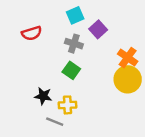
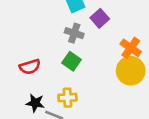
red semicircle: (32, 33) -> (30, 67), moved
black star: (43, 96) -> (35, 103), moved

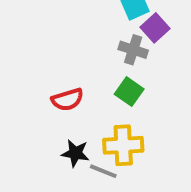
purple square: (100, 18) -> (155, 28), moved
yellow cross: (67, 98) -> (123, 145), size x1.4

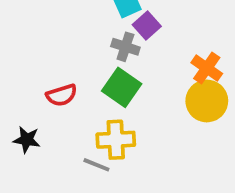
green square: (129, 92) -> (122, 87), size x1.4
black star: (75, 153) -> (27, 140), moved

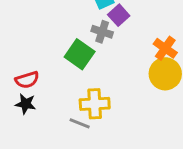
green square: (122, 87) -> (80, 54), moved
red semicircle: (62, 95) -> (27, 80), moved

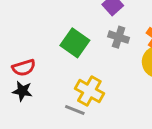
gray cross: (102, 32) -> (119, 37), moved
yellow cross: (95, 104) -> (89, 91), turned 32

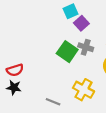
green square: (75, 43) -> (67, 52), moved
yellow cross: (89, 91) -> (84, 90), moved

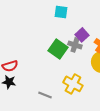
cyan square: (70, 11) -> (61, 12), turned 32
purple square: (81, 23) -> (82, 35), moved

